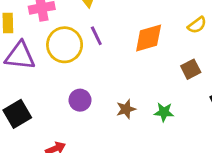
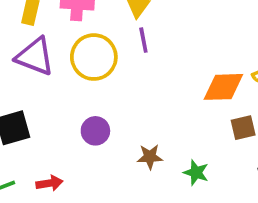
purple line: (96, 36) -> (143, 40), moved
orange diamond: (149, 38) -> (223, 87), moved

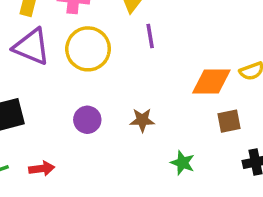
purple line: (143, 40) -> (150, 36), moved
brown star: (150, 157) -> (142, 120), moved

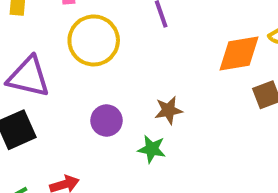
purple triangle: (32, 47) -> (29, 77), moved
green star: (183, 163) -> (152, 149), moved

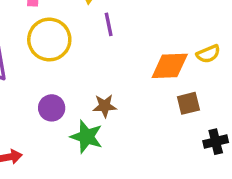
green star: (152, 149) -> (87, 137), size x1.4

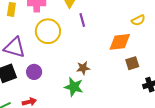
yellow semicircle: (208, 54) -> (138, 20), moved
purple circle: (52, 108) -> (34, 72), moved

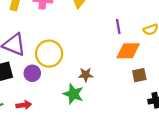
purple line: (82, 20) -> (118, 26), moved
yellow circle: (48, 31) -> (49, 54), moved

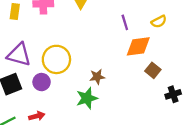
brown square: (139, 75) -> (153, 70), turned -32
green star: (73, 94) -> (87, 98), turned -30

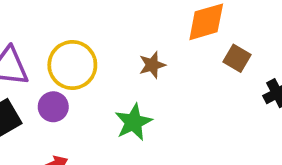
brown star: (97, 77) -> (152, 65), moved

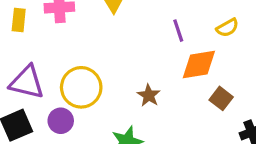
brown star: (152, 65) -> (149, 95), turned -30

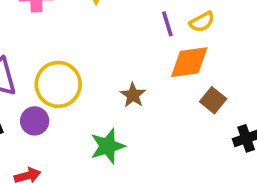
yellow semicircle: (227, 28) -> (202, 22), moved

